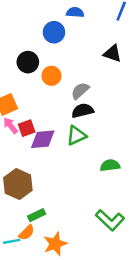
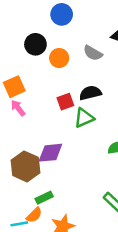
gray semicircle: (80, 91) -> (93, 53), moved, turned -108
red square: (27, 128) -> (65, 102), moved
purple diamond: (43, 139) -> (50, 153), moved

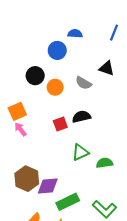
green triangle: (84, 118) -> (80, 152), moved
purple diamond: (50, 153) -> (48, 186), moved
green rectangle: (44, 198) -> (68, 202), moved, size x1.5

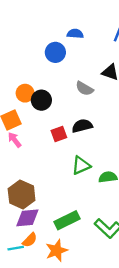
black circle: (35, 76) -> (41, 100), moved
orange circle: (55, 87) -> (25, 93), moved
purple diamond: (48, 186) -> (27, 218), moved

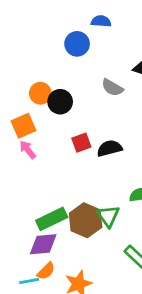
black semicircle: (82, 126) -> (110, 148), moved
green triangle: (81, 165) -> (108, 216), moved, turned -42
brown hexagon: (22, 195) -> (86, 220), moved
green rectangle: (67, 220) -> (52, 219), moved

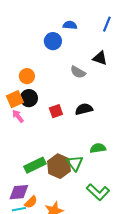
black circle: (60, 102) -> (29, 98), moved
black semicircle: (110, 148) -> (84, 109), moved
purple diamond: (43, 244) -> (19, 192), moved

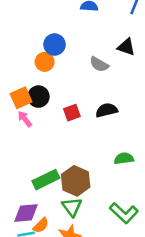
blue circle: (53, 41) -> (55, 45), moved
orange circle: (27, 76) -> (45, 62), moved
green triangle: (75, 163) -> (72, 207), moved

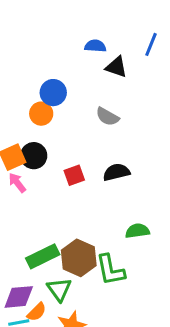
black triangle: (126, 47) -> (116, 67), moved
green triangle: (72, 207) -> (59, 289), moved
green L-shape: (124, 213) -> (110, 270), moved, turned 36

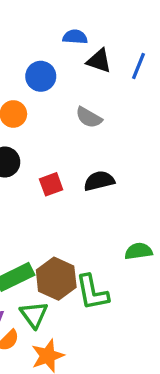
blue line: (151, 44) -> (139, 66), moved
blue circle: (53, 93) -> (41, 76), moved
green semicircle: (137, 231) -> (139, 251), moved

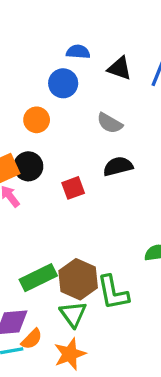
blue semicircle: (75, 37) -> (78, 52), moved
black semicircle: (99, 181) -> (118, 166), moved
green triangle: (34, 315) -> (73, 314), moved

